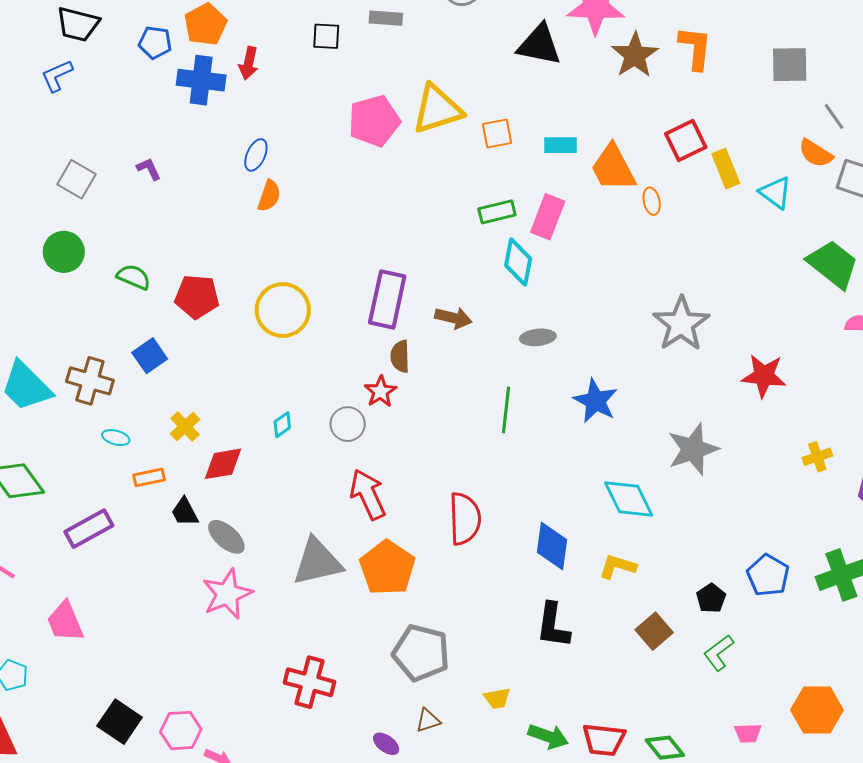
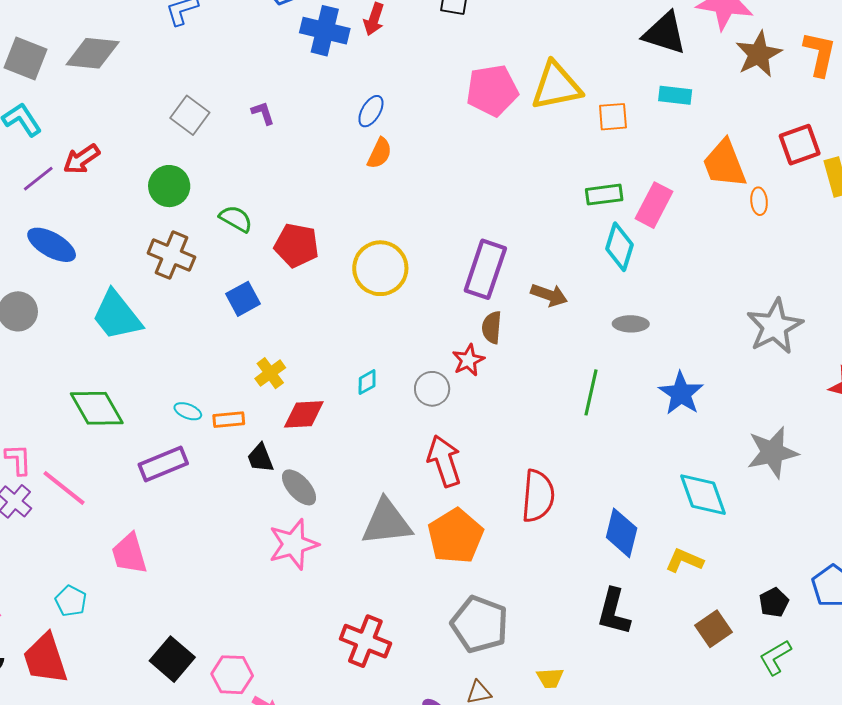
cyan rectangle: (561, 145) -> (675, 95), moved
brown cross: (90, 381) -> (171, 255), moved
cyan ellipse: (116, 438) -> (188, 411), moved

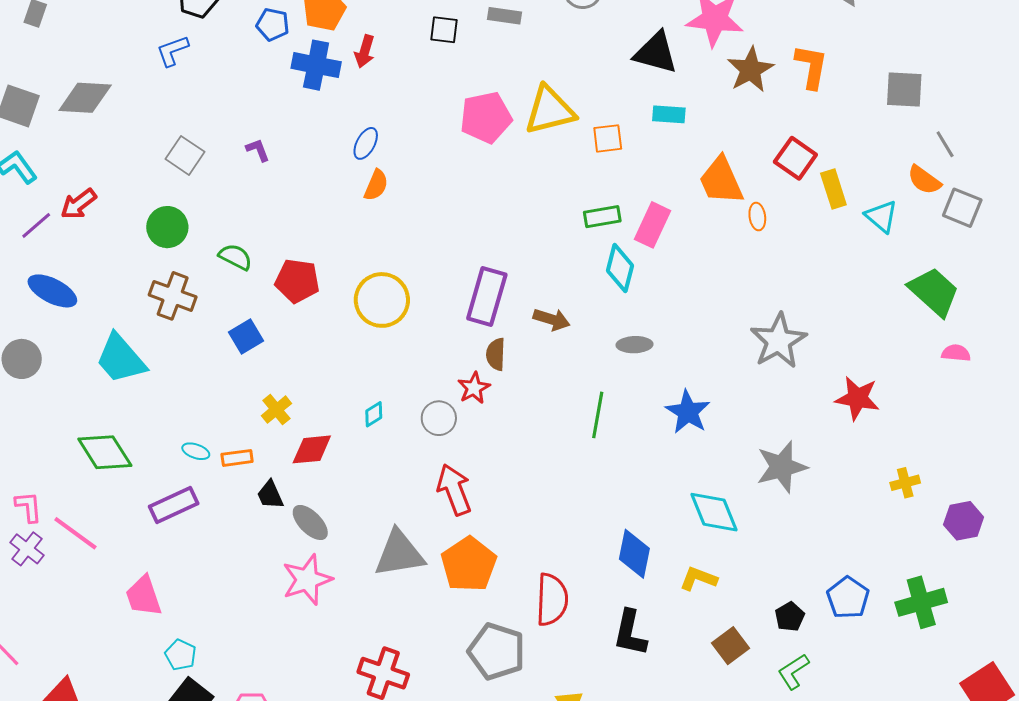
red square: (800, 145) -> (795, 158), turned -33
red semicircle: (538, 496) -> (552, 600), moved
cyan pentagon: (71, 601) -> (181, 655), moved

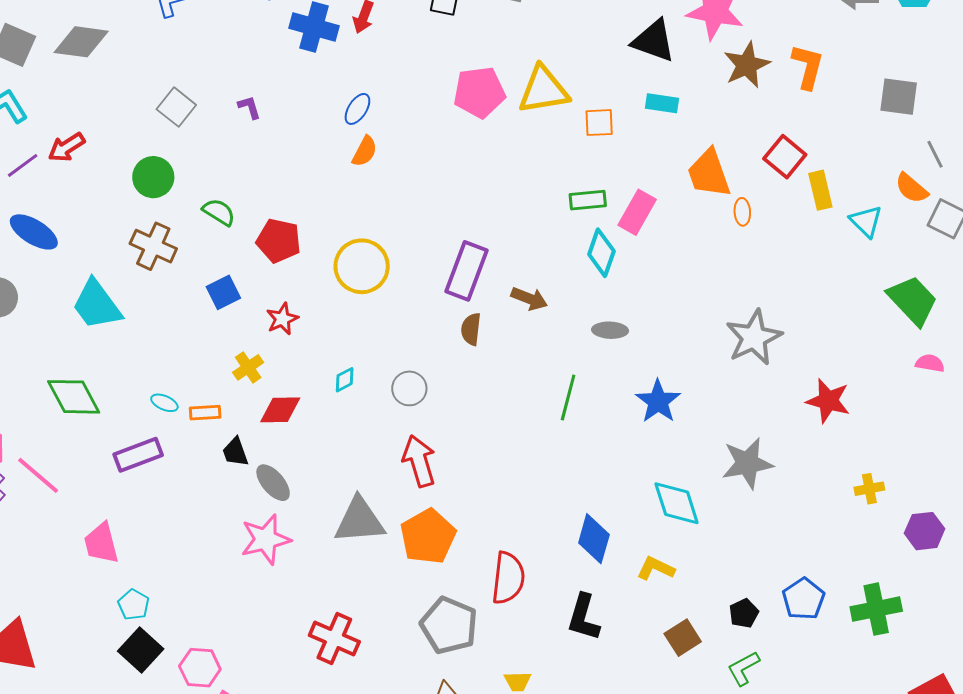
red star: (474, 388) -> (282, 319), moved

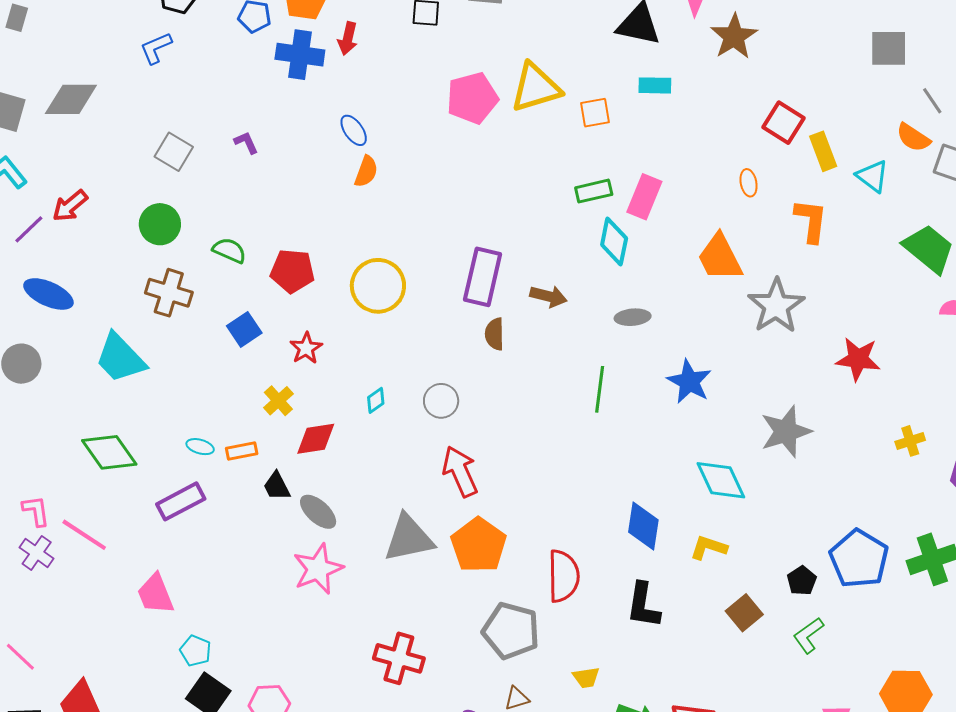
orange L-shape: (808, 67) -> (811, 221), moved
blue ellipse: (357, 109) -> (354, 130), turned -60
orange trapezoid: (709, 173) -> (720, 258), moved
blue pentagon: (804, 599) -> (859, 559), size x1.4

